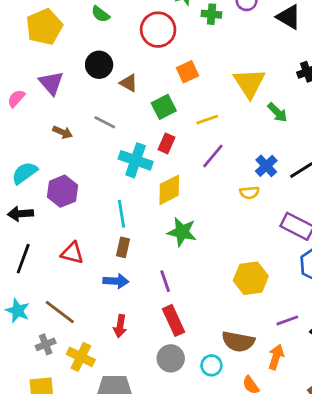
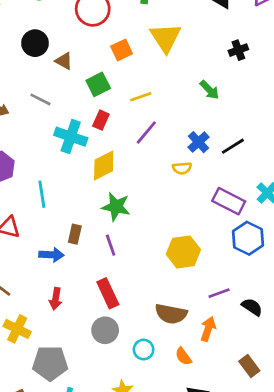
yellow triangle: (249, 83) -> (166, 38), moved
cyan line: (122, 214) -> (42, 194), moved
brown rectangle: (123, 247) -> (75, 234), moved
purple line: (165, 281) -> (111, 245), moved
cyan circle: (211, 365) -> (144, 350), moved

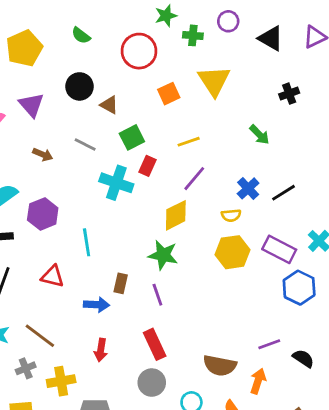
green square: (98, 84) -> (132, 137), moved
yellow diamond: (104, 165) -> (176, 215), moved
yellow hexagon: (183, 252) -> (232, 252), moved
yellow cross: (17, 329) -> (61, 381), turned -36

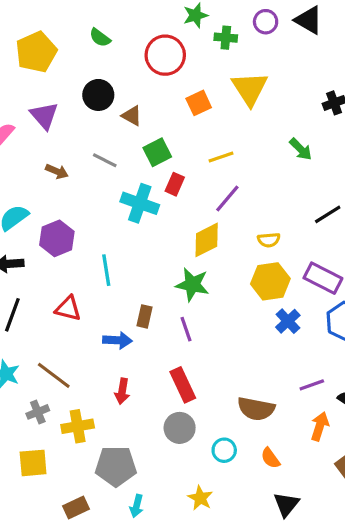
black triangle: (271, 38) -> (309, 20), moved
blue cross: (248, 188) -> (288, 321), moved
orange arrow: (258, 381) -> (320, 426), moved

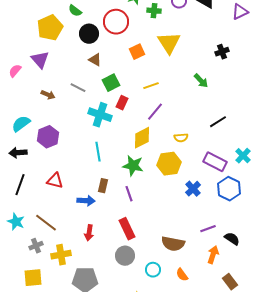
yellow pentagon: (36, 52) -> (50, 28), moved
black circle: (98, 95) -> (89, 34), moved
cyan line: (106, 270) -> (98, 152), moved
yellow hexagon: (270, 281) -> (169, 164), moved

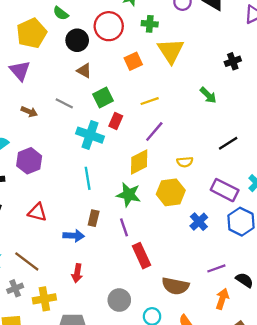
green cross: (154, 11) -> (150, 24), moved
red rectangle: (127, 229) -> (142, 256), moved

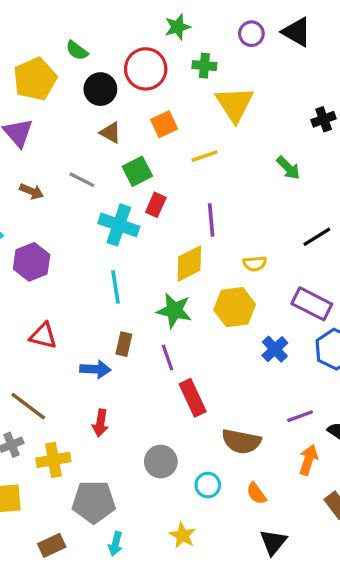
orange square: (133, 61) -> (164, 124), moved
yellow line: (150, 101) -> (204, 156), moved
purple line: (154, 132) -> (211, 220), turned -45

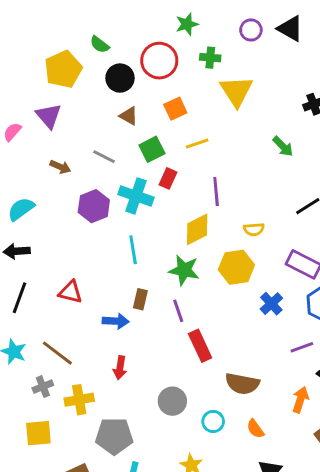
yellow line: (204, 156) -> (197, 144), moved
purple hexagon: (32, 262) -> (94, 206), moved
purple line: (300, 416) -> (302, 347), moved

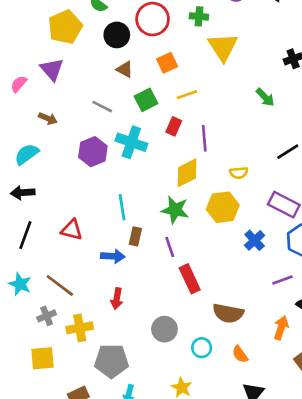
brown arrow: (60, 167) -> (48, 118), moved
red rectangle: (168, 178) -> (174, 126), moved
cyan line: (133, 250) -> (122, 207), moved

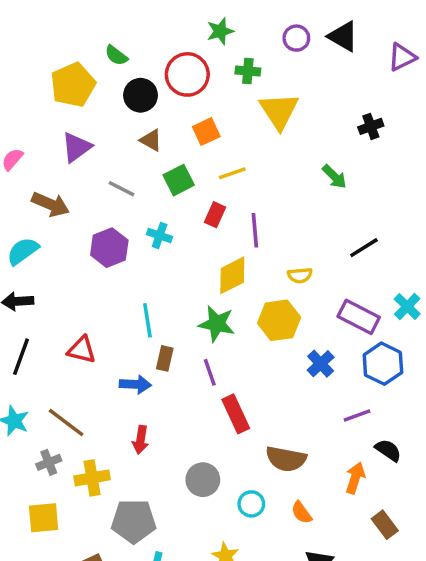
purple triangle: (52, 69) -> (76, 147), moved, turned 35
brown arrow: (48, 118) -> (50, 204), size x1.5
cyan cross: (131, 142) -> (160, 235), size x0.6

